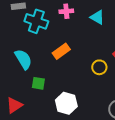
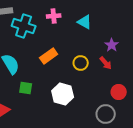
yellow circle: (99, 67) -> (81, 63), moved
white hexagon: (66, 103) -> (63, 94), moved

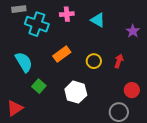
purple star: (112, 45) -> (133, 31), moved
red arrow: (106, 63) -> (119, 61), turned -120
green square: (26, 88) -> (39, 86), turned 32

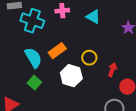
red arrow: (119, 61) -> (112, 70), moved
cyan semicircle: (24, 62) -> (33, 58), moved
white hexagon: (76, 92) -> (71, 76), moved

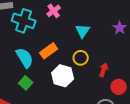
pink cross: (62, 11) -> (54, 11), turned -32
cyan triangle: (93, 17) -> (83, 31), moved, turned 35

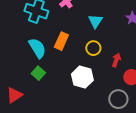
orange rectangle: (49, 51) -> (61, 41), turned -30
white hexagon: (63, 76) -> (82, 77), moved

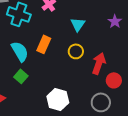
red arrow: (116, 60) -> (99, 63), size x1.5
white hexagon: (82, 77) -> (58, 99), moved

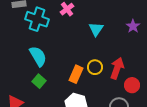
orange rectangle: (44, 44) -> (76, 74), moved
yellow circle: (76, 51) -> (95, 67), moved

